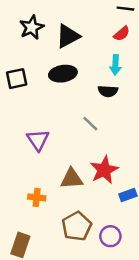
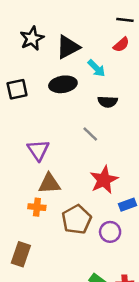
cyan arrow: (115, 65) -> (96, 68), moved, turned -48
brown triangle: (72, 179) -> (49, 184), moved
brown pentagon: (77, 226) -> (77, 219), moved
purple circle: (110, 236) -> (110, 232), moved

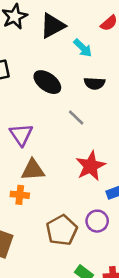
black ellipse: (63, 84) -> (47, 82), moved, turned 45
brown pentagon: (77, 219) -> (62, 230), moved

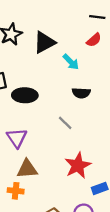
black ellipse: (47, 82) -> (25, 95), moved, turned -35

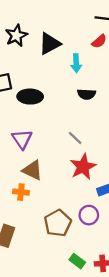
cyan arrow: (71, 62) -> (76, 63), turned 42
gray line: (65, 123) -> (75, 138), moved
brown triangle: (27, 169) -> (32, 170), turned 30

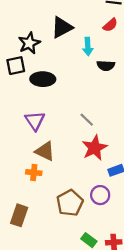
black star: (16, 36) -> (29, 43), moved
black semicircle: (87, 94) -> (106, 66), moved

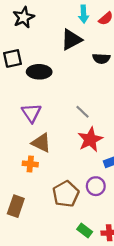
black triangle: (62, 27) -> (71, 40), moved
black star: (29, 43) -> (24, 17), moved
cyan arrow: (88, 46) -> (84, 14), moved

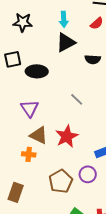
cyan arrow: (84, 14) -> (64, 19), moved
black star: (24, 17) -> (23, 22), turned 30
gray line: (82, 112) -> (77, 99), moved
red star: (90, 140) -> (67, 136), moved

